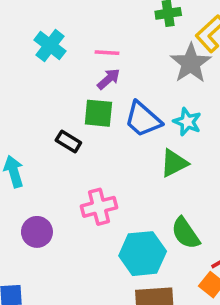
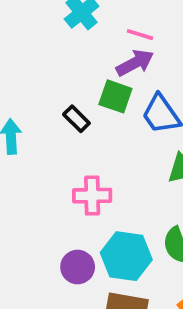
purple arrow: (109, 79) -> (135, 63), size x1.4
purple circle: (37, 232) -> (78, 267), moved

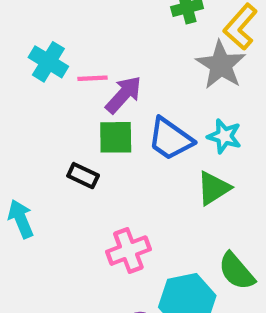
pink line: (140, 35) -> (92, 78), moved

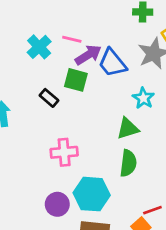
cyan cross: (48, 62) -> (39, 47), moved
blue trapezoid: (170, 139) -> (112, 63), moved
green semicircle: (236, 271) -> (128, 163), moved, turned -148

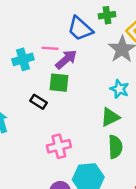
cyan cross: (39, 47) -> (23, 59), turned 36
blue trapezoid: (112, 63) -> (80, 29), moved

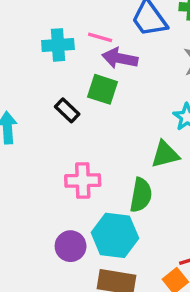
purple arrow: (66, 59) -> (120, 58), turned -140
green semicircle: (115, 147) -> (141, 195), moved

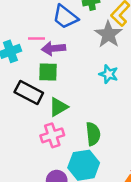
black rectangle: (67, 110) -> (29, 92), size x1.6
green triangle: (165, 154) -> (58, 107), moved

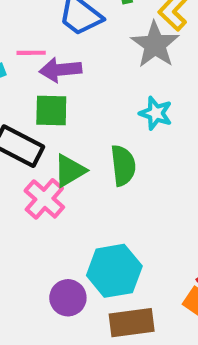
green semicircle: (93, 134) -> (123, 165), moved
pink cross: (52, 135) -> (44, 199), moved, turned -30

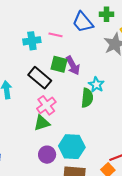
purple arrow: (60, 70) -> (73, 65), moved, turned -126
cyan star: (156, 113) -> (96, 85), moved
green triangle: (70, 171) -> (42, 123), moved

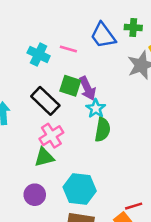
cyan cross: (32, 41) -> (39, 54), turned 30
cyan star: (96, 85) -> (96, 108), moved
purple circle: (47, 155) -> (35, 195), moved

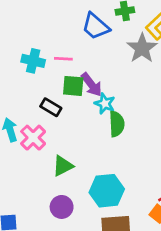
pink line: (68, 49) -> (63, 59), moved
black rectangle: (45, 101) -> (51, 107), size x0.7
pink cross: (51, 136) -> (33, 138), moved

